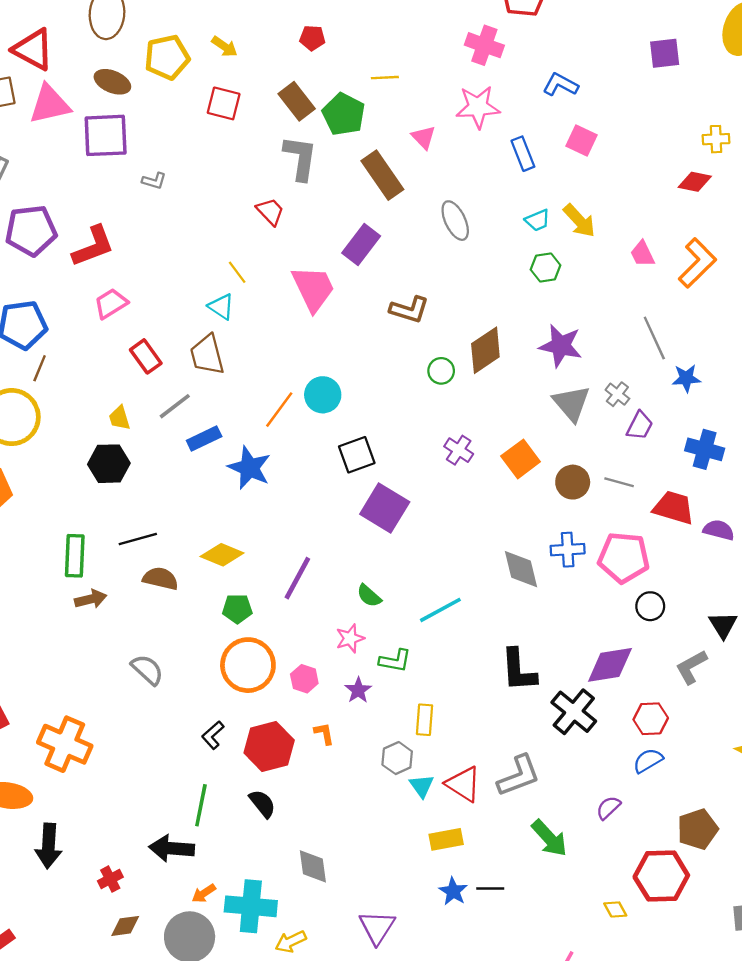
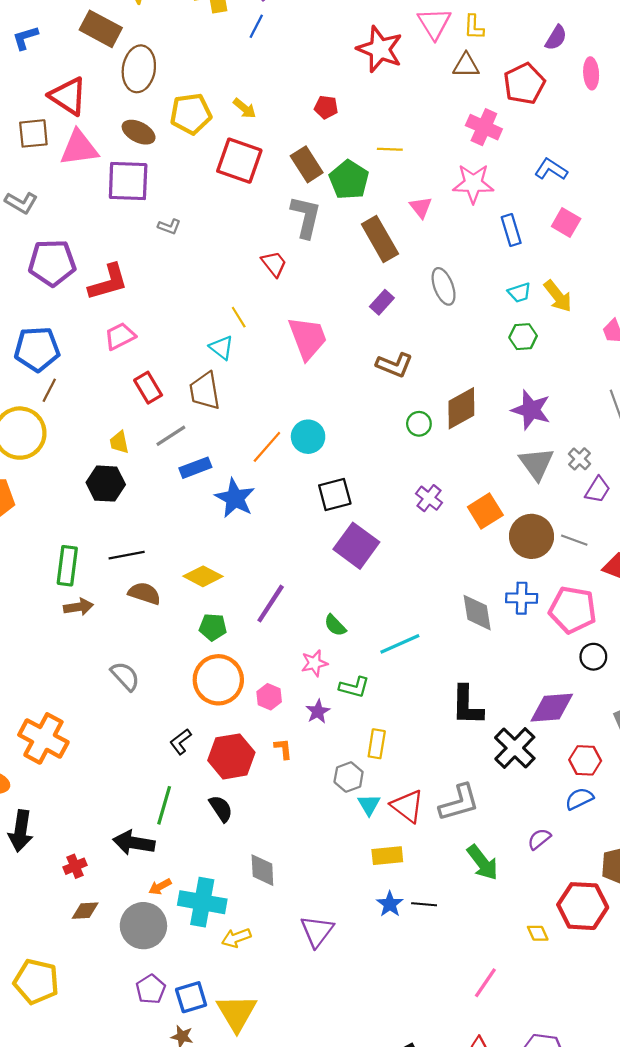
red square: (224, 103) -> (239, 161), size x1.4
purple rectangle: (361, 245) -> (382, 302), moved, size x0.7
brown circle: (573, 482) -> (532, 536), size x1.4

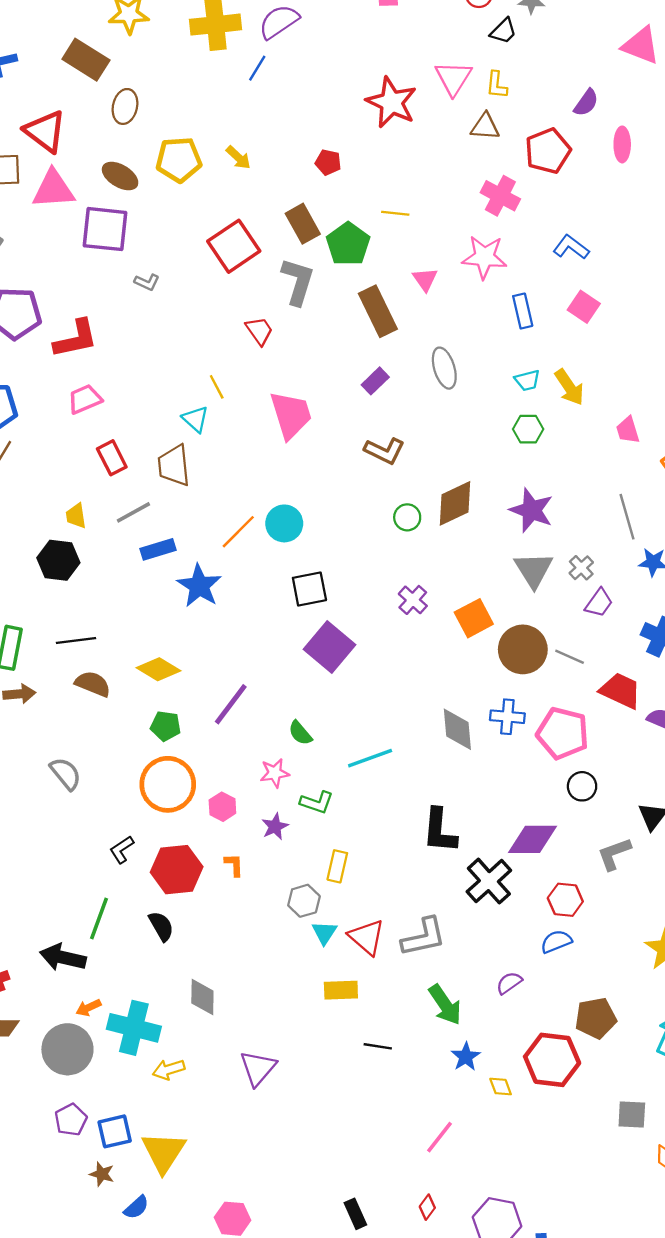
brown ellipse: (139, 69) -> (125, 106), size x0.7
red square: (239, 161) -> (234, 246), moved, turned 33
blue star: (390, 904) -> (466, 1057), moved

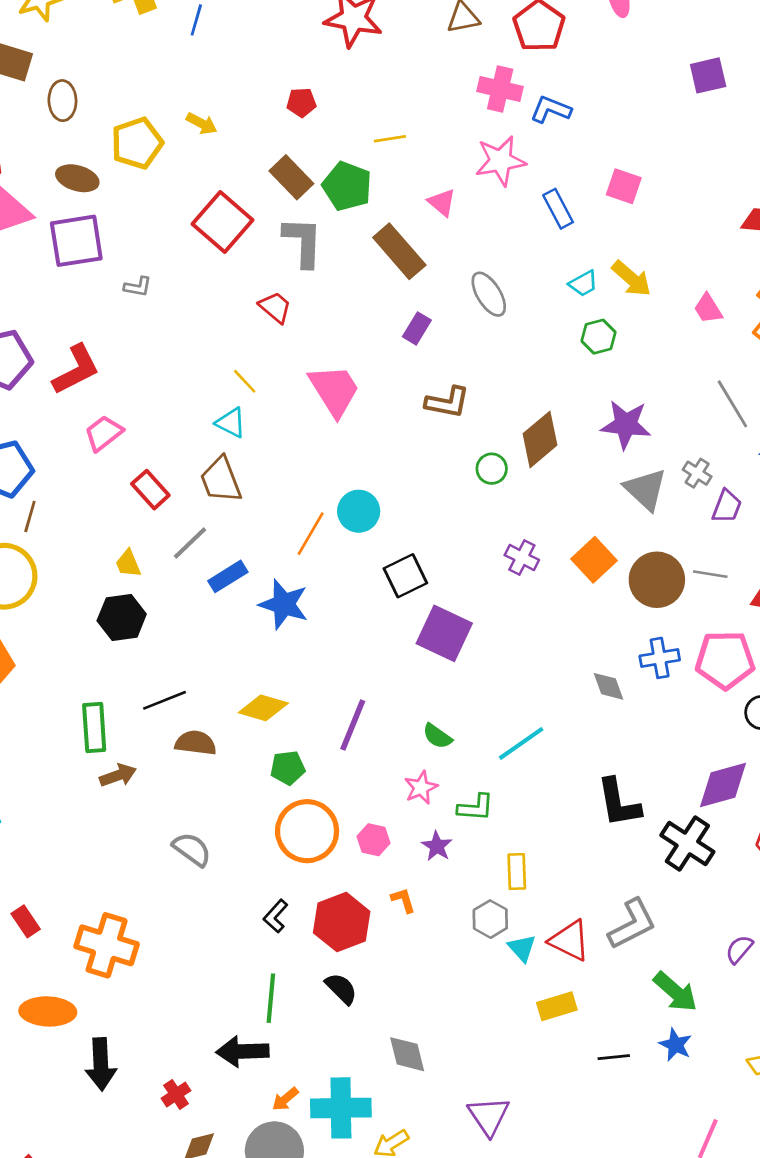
blue L-shape: (571, 247) -> (551, 110), moved
gray diamond: (457, 729) -> (608, 686), size x0.7
blue star: (466, 1057) -> (675, 1045), moved

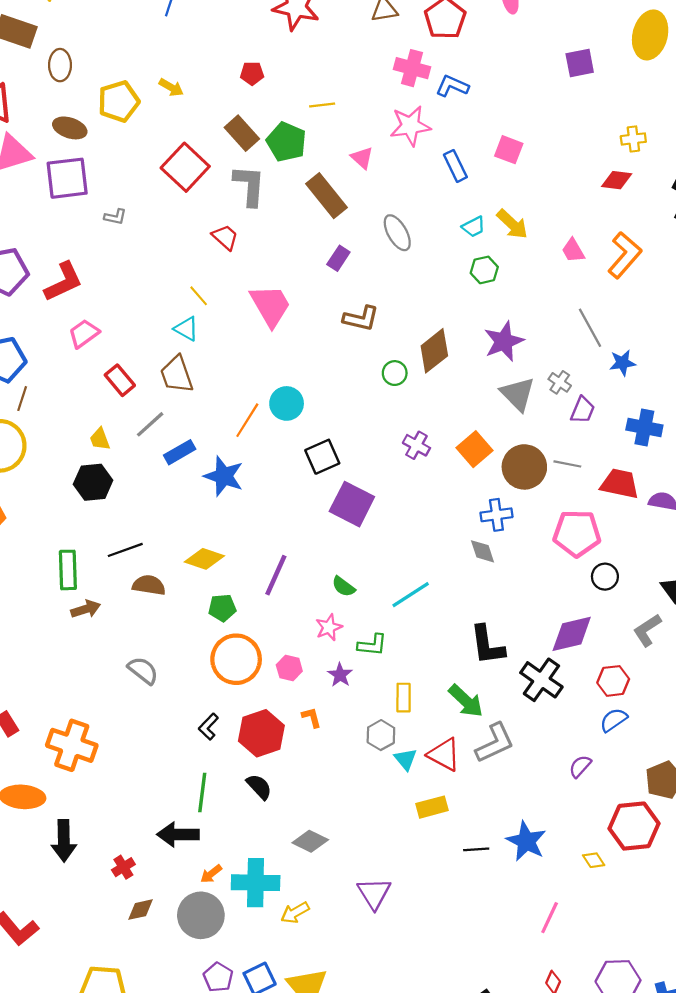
purple star: (626, 425) -> (504, 341), turned -30
blue cross: (660, 658) -> (496, 515), moved
green arrow: (675, 992) -> (466, 701), moved
blue star: (675, 1045) -> (526, 841), size x1.5
gray diamond: (407, 1054) -> (310, 841), turned -52

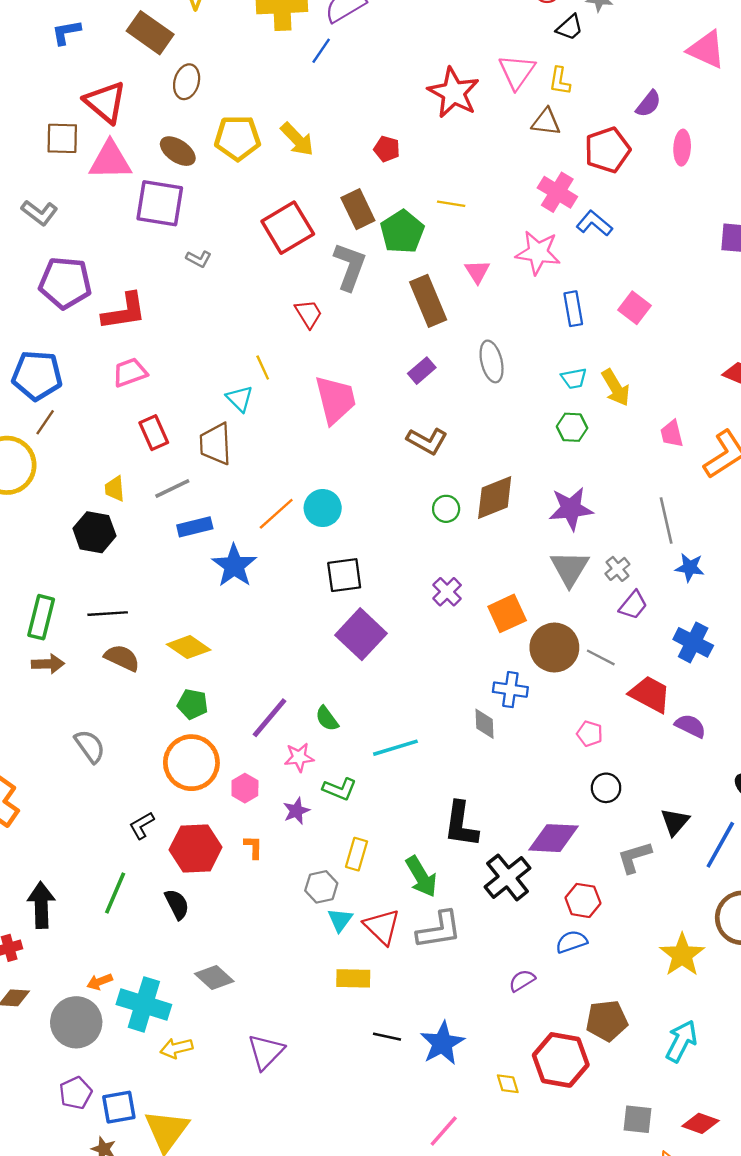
yellow arrow: (171, 87) -> (297, 139), size x1.4
pink pentagon: (577, 533) -> (590, 734), size x0.5
purple line: (276, 575) -> (270, 718), moved
black arrow: (178, 835) -> (41, 905), moved, turned 72

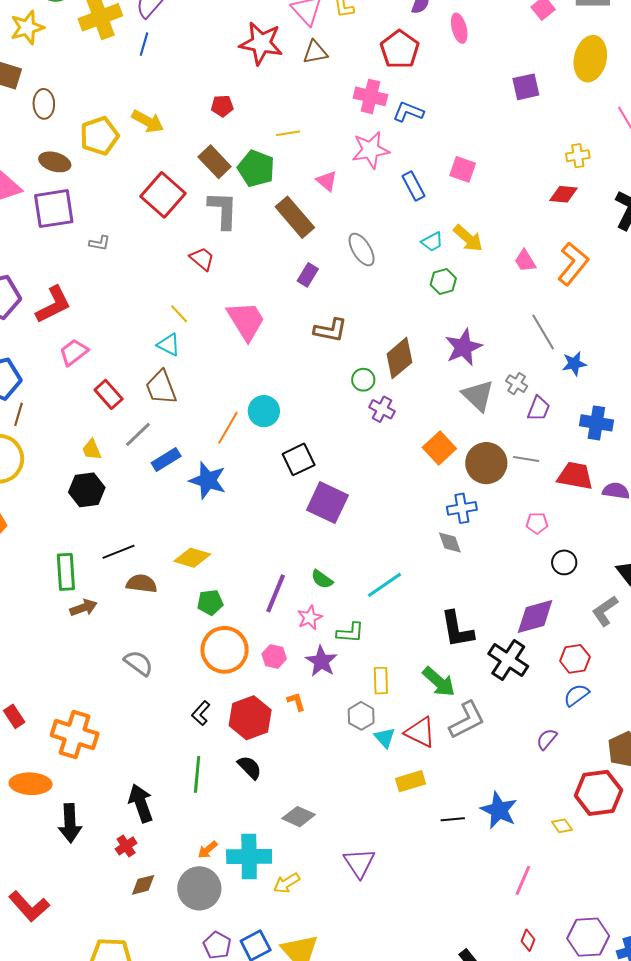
brown triangle: (546, 122) -> (315, 52), moved
purple cross: (447, 592) -> (382, 409), moved
purple star: (296, 811) -> (321, 661), size x1.4

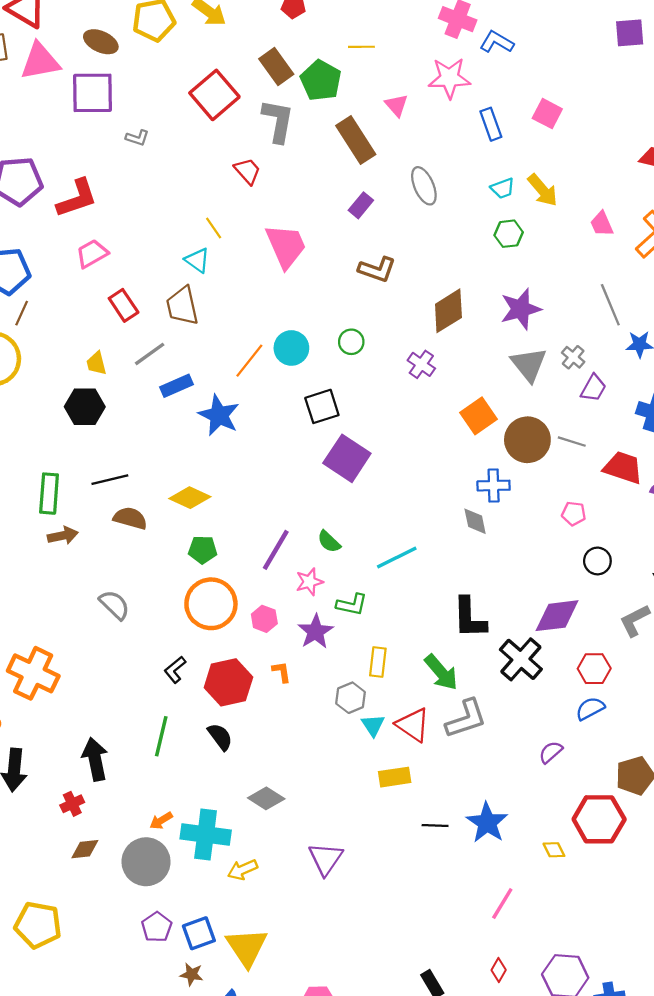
green circle: (363, 380) -> (351, 342), moved

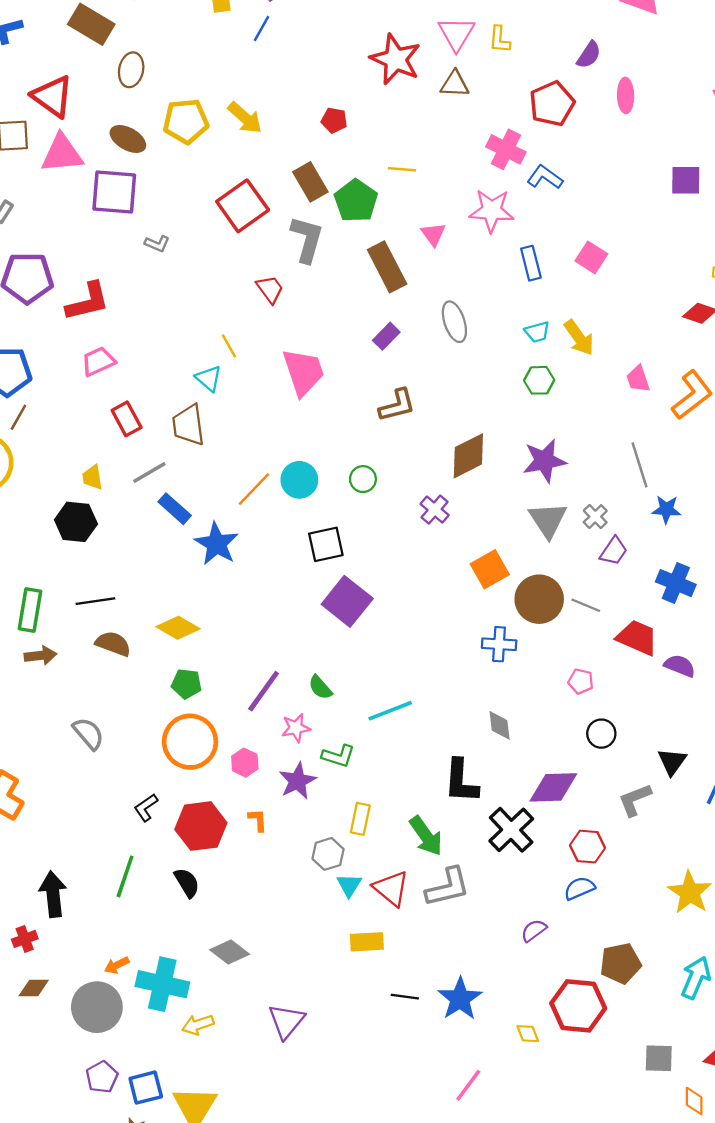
brown L-shape: (377, 269) -> (397, 405), turned -39
blue rectangle: (177, 386) -> (175, 509), turned 60
gray diamond: (475, 521) -> (500, 725), moved

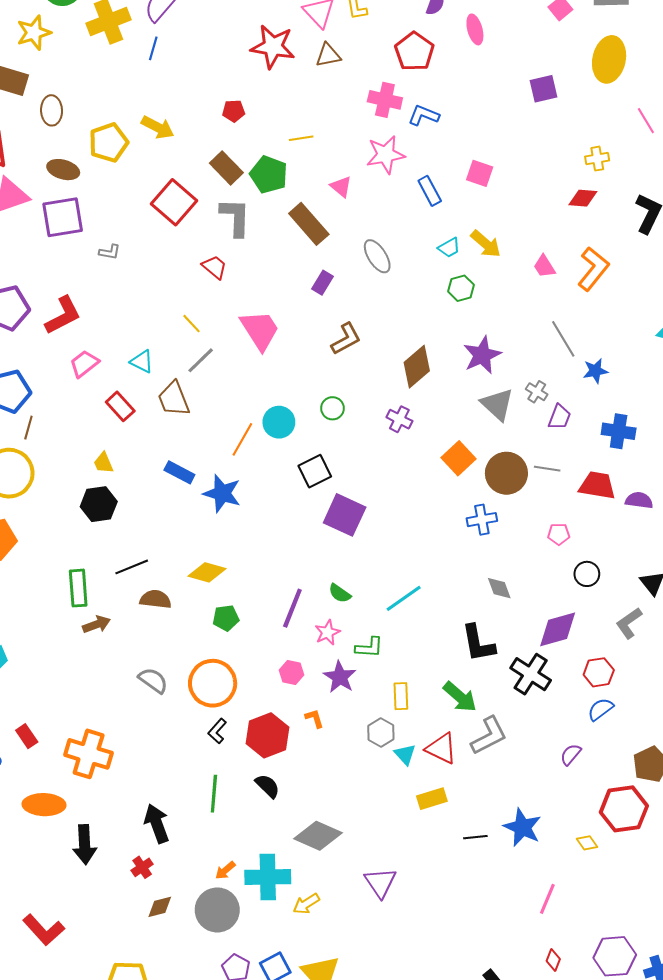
cyan triangle: (209, 378) -> (142, 362), moved
gray line: (149, 472) -> (201, 360), moved
orange circle: (190, 742) -> (213, 683), moved
gray diamond: (230, 952) -> (318, 836), size x1.4

